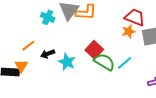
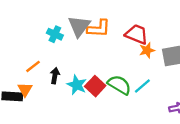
red trapezoid: (135, 17) -> (137, 34), moved
red square: (94, 50) -> (95, 86), moved
black arrow: (48, 54) -> (55, 76), turned 120

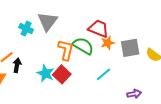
orange L-shape: (99, 28) -> (66, 50), moved, turned -80
black arrow: (55, 76) -> (17, 65), moved
green semicircle: (119, 85) -> (83, 46), moved

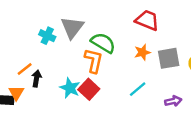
red trapezoid: (98, 29) -> (147, 20), moved
green semicircle: (83, 46) -> (103, 43), moved
purple arrow: (134, 94) -> (173, 101), moved

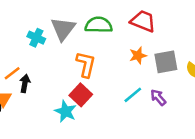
green semicircle: (103, 43) -> (99, 25), moved, turned -30
cyan star: (70, 88) -> (66, 111), moved
purple arrow: (173, 101) -> (158, 97), moved, turned -119

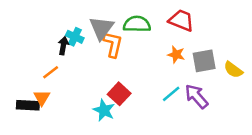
orange star: (138, 55) -> (176, 55), turned 30
orange L-shape: (86, 64) -> (113, 44), moved
black arrow: (25, 83) -> (63, 46), moved
purple arrow: (158, 97) -> (196, 96), size x1.5

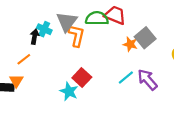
red trapezoid: (181, 20) -> (115, 15), moved
gray square: (204, 61) -> (145, 38), moved, turned -30

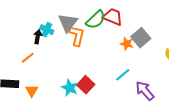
green semicircle: (97, 18) -> (96, 20), turned 135
red square: (82, 78) -> (86, 85), moved
purple arrow: (147, 80) -> (145, 91), moved
orange triangle: (16, 81) -> (32, 91), moved

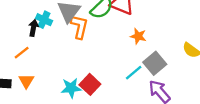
gray square: (141, 38) -> (155, 63), moved
cyan star: (70, 88) -> (71, 88), turned -30
orange triangle: (32, 91) -> (26, 81), moved

